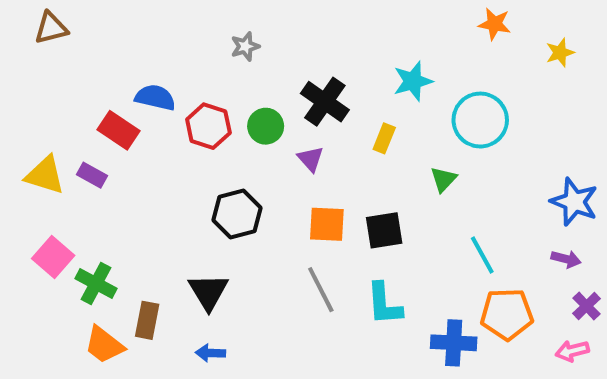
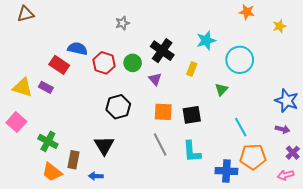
pink square: (53, 257) -> (16, 122), moved
blue arrow: (210, 353) -> (96, 176), moved

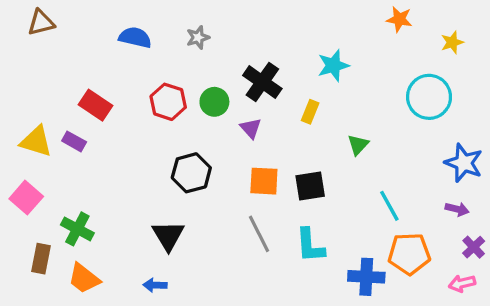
blue semicircle: (78, 49) -> (135, 37), moved
cyan circle: (240, 60) -> (429, 97), moved
brown rectangle: (73, 160) -> (41, 259), moved

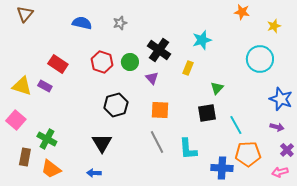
brown triangle: (41, 23) -> (25, 14), turned -36
black square: (310, 186) -> (207, 113), moved

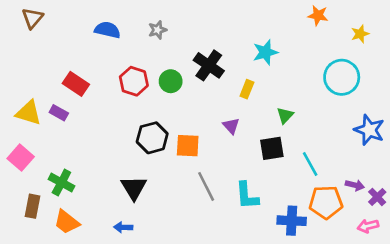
purple triangle: (152, 78) -> (231, 126), moved
orange square: (160, 110) -> (188, 146), moved
purple arrow: (277, 127) -> (355, 185), moved

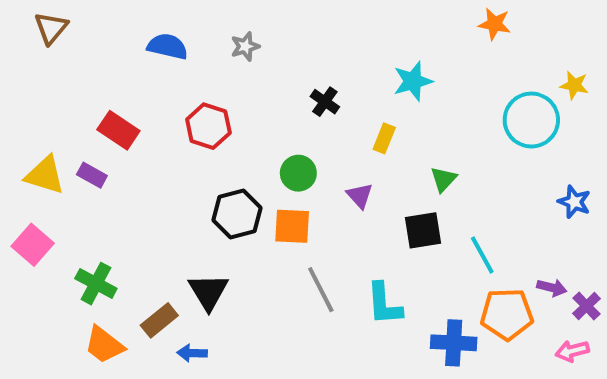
yellow star: (360, 34) -> (574, 85), moved, turned 30
black cross: (209, 65) -> (325, 102), size x0.6
green circle: (171, 81) -> (298, 173), moved
blue star: (369, 130) -> (574, 202), size x0.7
brown rectangle: (32, 206) -> (159, 320), moved, turned 40

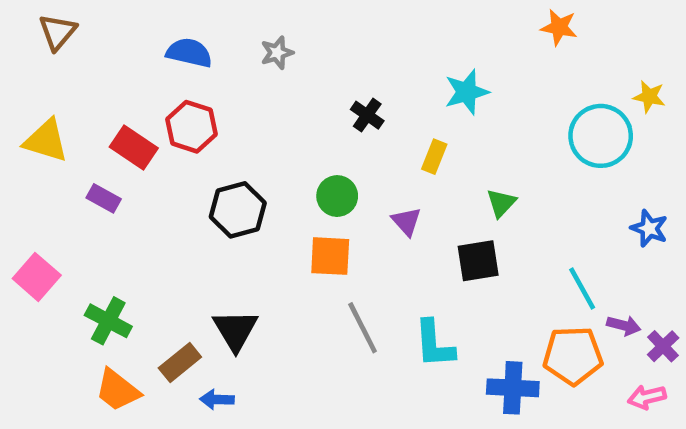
red hexagon: (208, 126) -> (192, 127), moved
yellow triangle: (45, 175) -> (46, 141), moved
black hexagon: (237, 214) -> (238, 210), moved
cyan line: (482, 255) -> (582, 288), moved

